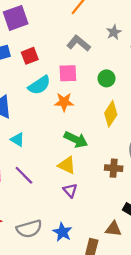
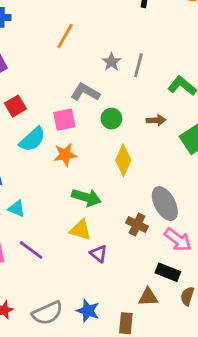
gray L-shape: (79, 43) -> (85, 92), moved
brown cross: (114, 168) -> (137, 224), turned 30
purple triangle: (70, 190) -> (99, 254), moved

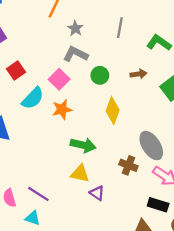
gray star: (111, 62) -> (75, 28), moved
pink square: (64, 120) -> (59, 79), turned -30
cyan triangle: (17, 209) -> (33, 218), moved

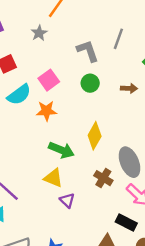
gray star: (75, 28) -> (39, 33), moved
gray L-shape: (75, 54) -> (88, 51), moved, turned 35
yellow diamond: (113, 111) -> (95, 136), moved

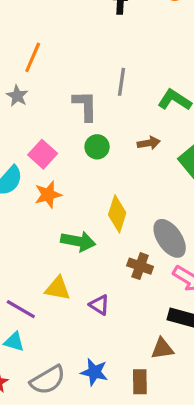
gray L-shape: (88, 51) -> (85, 106), turned 30
yellow triangle: (53, 178) -> (58, 288), moved

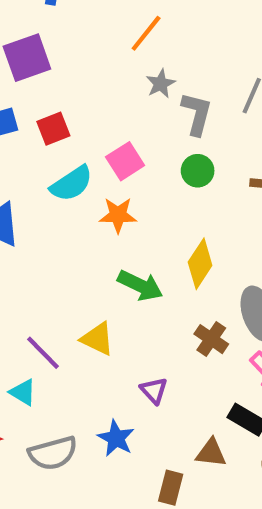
gray star: (17, 96) -> (161, 84), moved
purple triangle: (99, 305) -> (154, 391), moved
blue star: (94, 372) -> (116, 438), moved

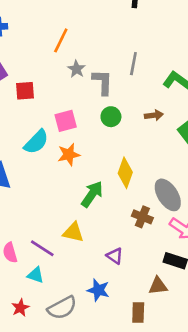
red square: (53, 129) -> (25, 91), moved, turned 30
pink square: (125, 161) -> (66, 121), turned 30
green arrow: (140, 285) -> (92, 194), turned -68

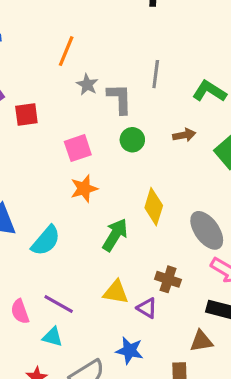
cyan semicircle: (36, 142) -> (46, 241), moved
brown cross: (142, 217) -> (168, 279), moved
yellow triangle: (73, 232) -> (116, 292), moved

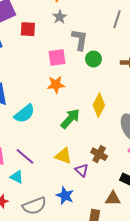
gray star: (87, 85) -> (60, 17), moved
gray L-shape: (120, 99) -> (80, 40), moved

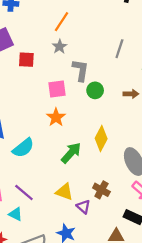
orange star: (56, 85) -> (56, 117), turned -30

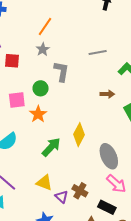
gray line: (119, 49) -> (98, 52), turned 60
pink square: (57, 89) -> (17, 100), moved
green circle: (95, 90) -> (41, 88), moved
brown cross: (101, 190) -> (80, 191), moved

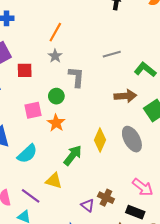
brown arrow: (107, 94) -> (125, 96), size x1.5
gray ellipse: (109, 156) -> (132, 139), moved
yellow triangle: (44, 183) -> (54, 181), moved

